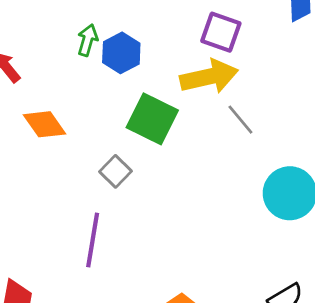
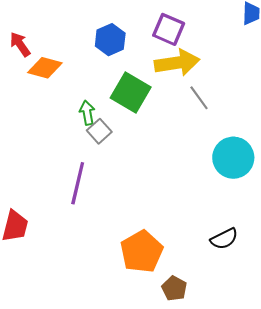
purple square: (221, 32) -> (169, 29), moved
green arrow: (88, 40) -> (87, 113), moved, turned -30
orange diamond: (44, 124) -> (45, 68), moved, turned -44

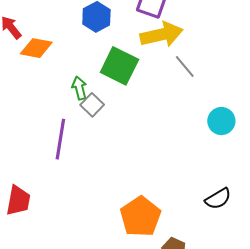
cyan circle: (233, 158) -> (221, 121), size x0.7
purple line: (78, 183) -> (60, 139), moved

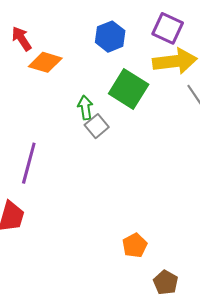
purple line: (60, 139) -> (29, 163), moved
orange pentagon: (140, 217) -> (135, 245), size x0.6

